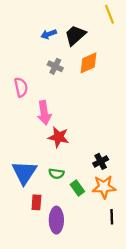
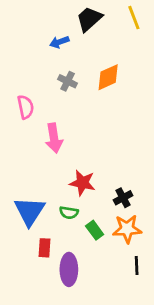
black trapezoid: (75, 35) -> (89, 19), moved
red star: (59, 137) -> (82, 183), moved

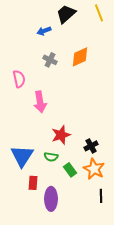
red star: (82, 183) -> (61, 135), turned -30
orange star: (127, 229) -> (94, 169), turned 30

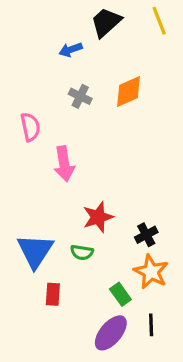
green rectangle: (70, 170) -> (120, 294), moved
black line: (101, 196) -> (151, 325), moved
purple ellipse: (51, 199) -> (111, 333), moved, turned 40

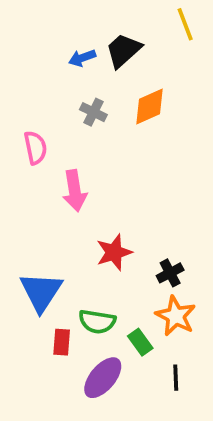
black trapezoid: (106, 22) -> (123, 50), moved
green semicircle: (82, 252) -> (97, 322), moved, size x1.4
purple ellipse: (111, 333) -> (103, 378), moved

